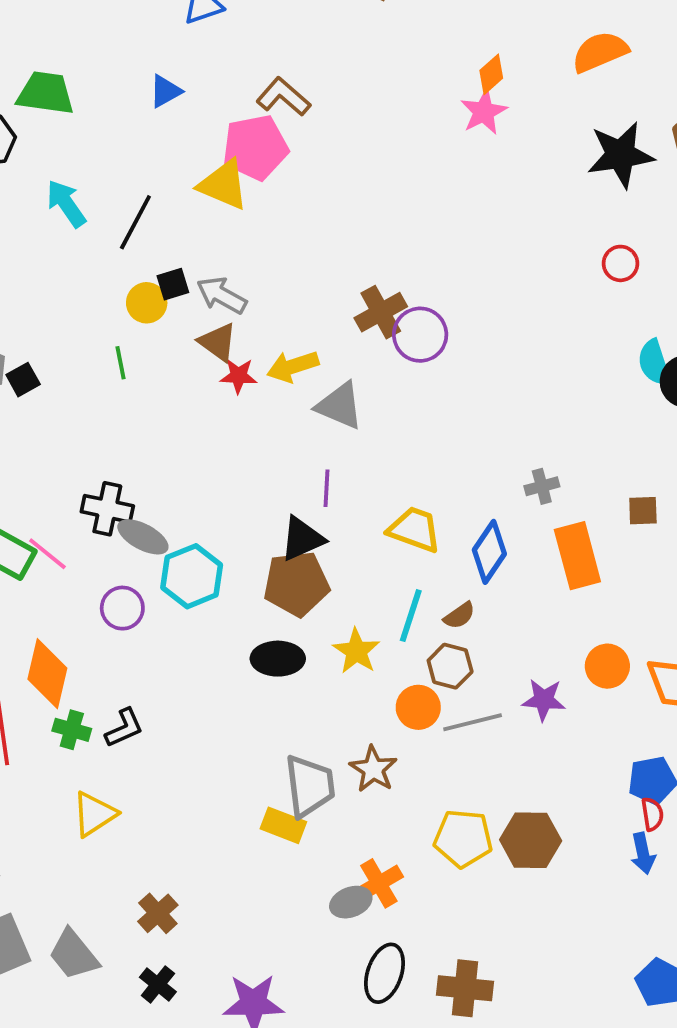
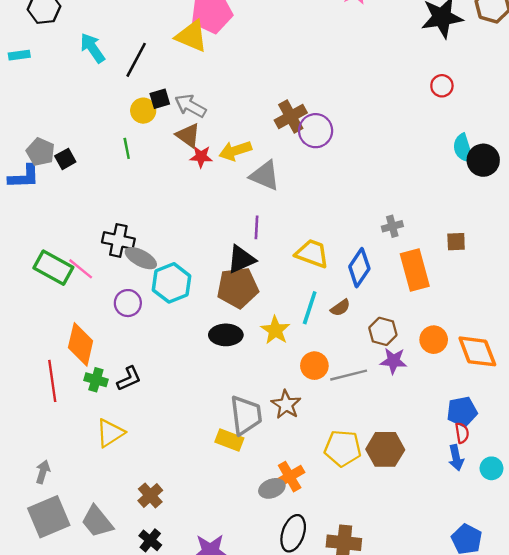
brown hexagon: (450, 666) -> (383, 331), moved

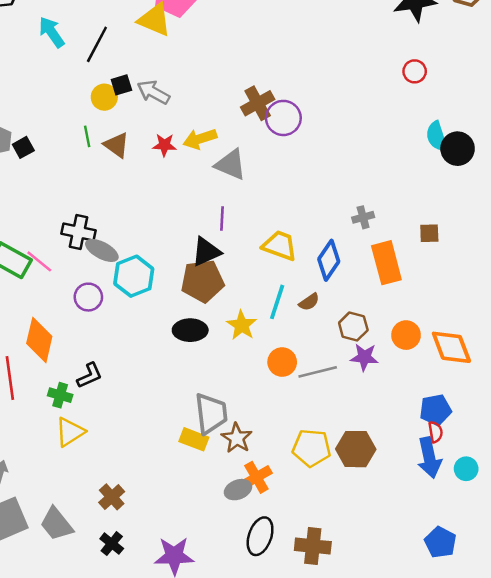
brown triangle: (188, 135) -> (117, 145), moved
green cross: (96, 380) -> (60, 395), moved
brown star: (286, 405) -> (237, 438), moved
blue arrow: (456, 458) -> (429, 458), size x1.5

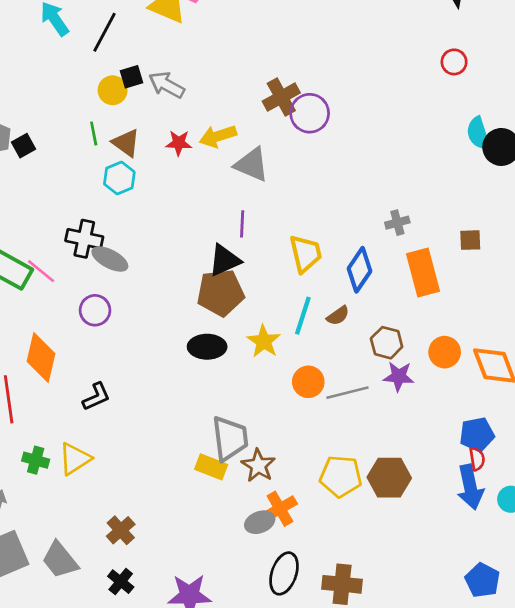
yellow trapezoid: (280, 246) -> (306, 254), turned 57
cyan hexagon: (134, 276) -> (119, 178), moved, size x0.7
green cross: (60, 395) -> (36, 460), moved

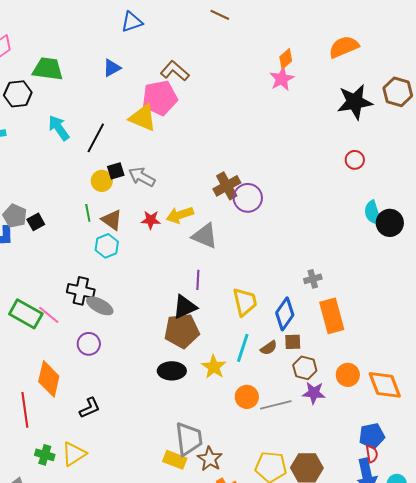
brown square: (470, 240) -> (293, 342), moved

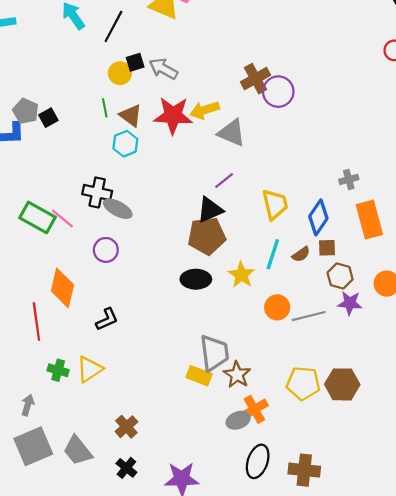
red star: (151, 220) -> (173, 115), size x1.8
purple line: (198, 280) -> (224, 181), turned 48

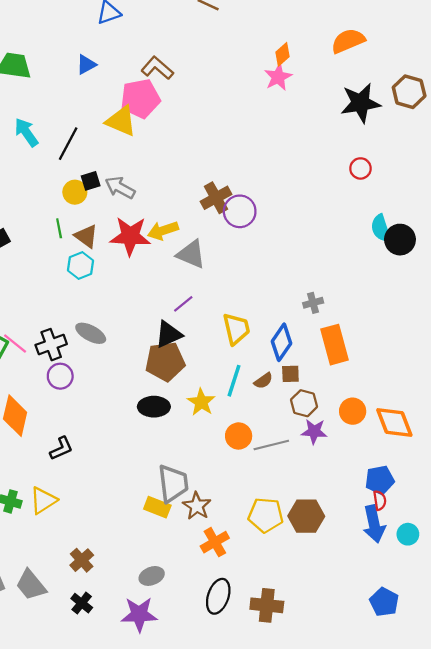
black cross: (97, 192) -> (51, 345), moved, turned -32
gray ellipse: (118, 209) -> (91, 333), moved
gray ellipse: (238, 420) -> (152, 576), moved

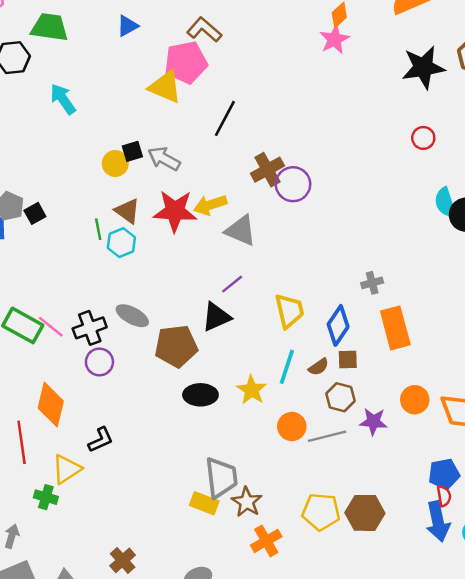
black line: (68, 144) -> (225, 118), moved
green line: (59, 228) -> (98, 229), moved
brown pentagon: (165, 361) -> (176, 346), moved
brown hexagon: (304, 403) -> (340, 397), moved
yellow triangle: (43, 500) -> (67, 469), moved

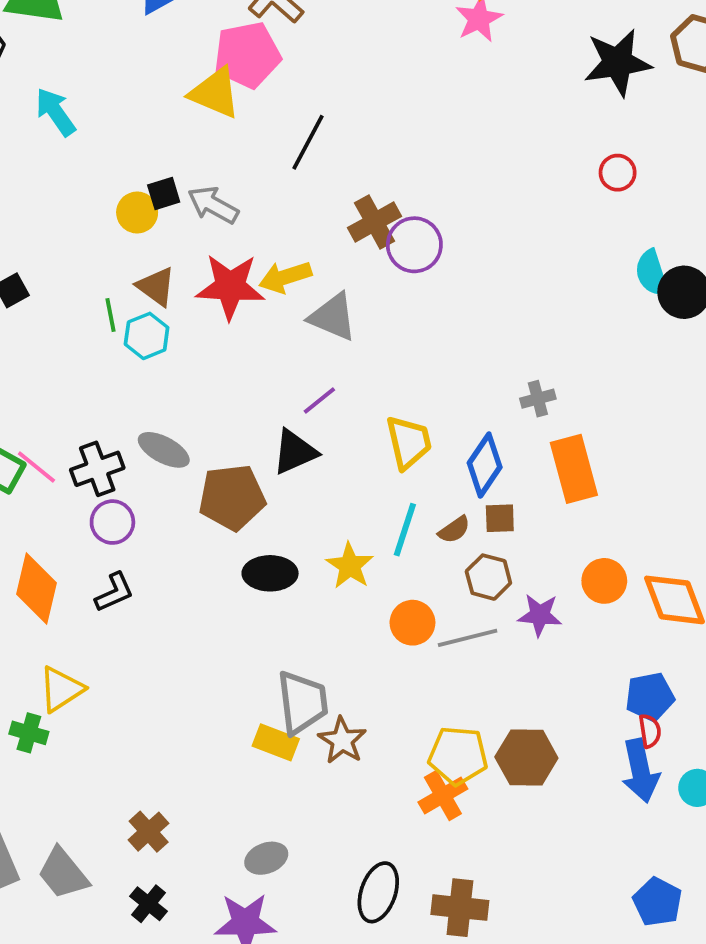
black L-shape: (101, 440) -> (114, 592), moved
orange cross: (266, 541) -> (443, 795), moved

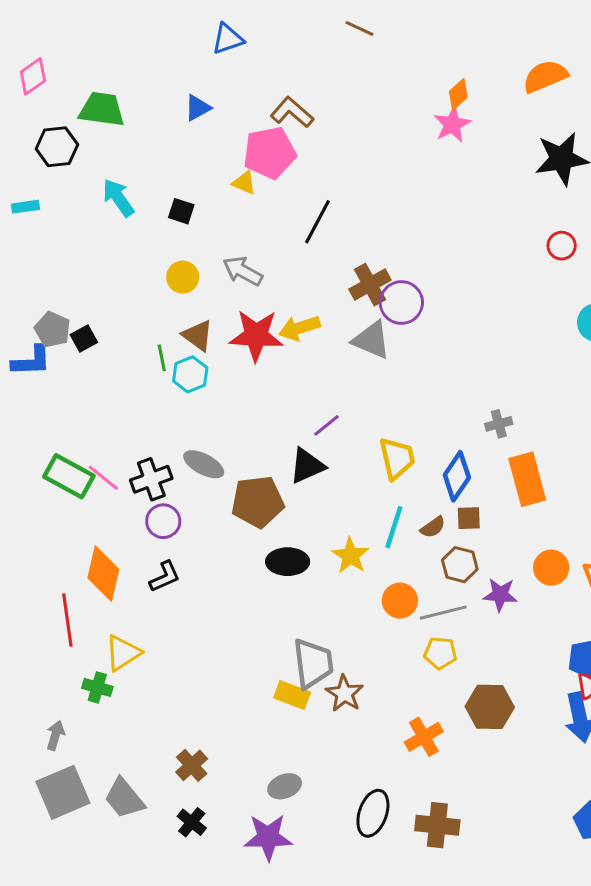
yellow triangle: (215, 93) -> (244, 183), size x0.6
black square: (164, 194) -> (181, 211), moved, turned 35
gray triangle: (333, 317) -> (371, 340), moved
yellow pentagon: (458, 756) -> (440, 653), moved, size x0.7

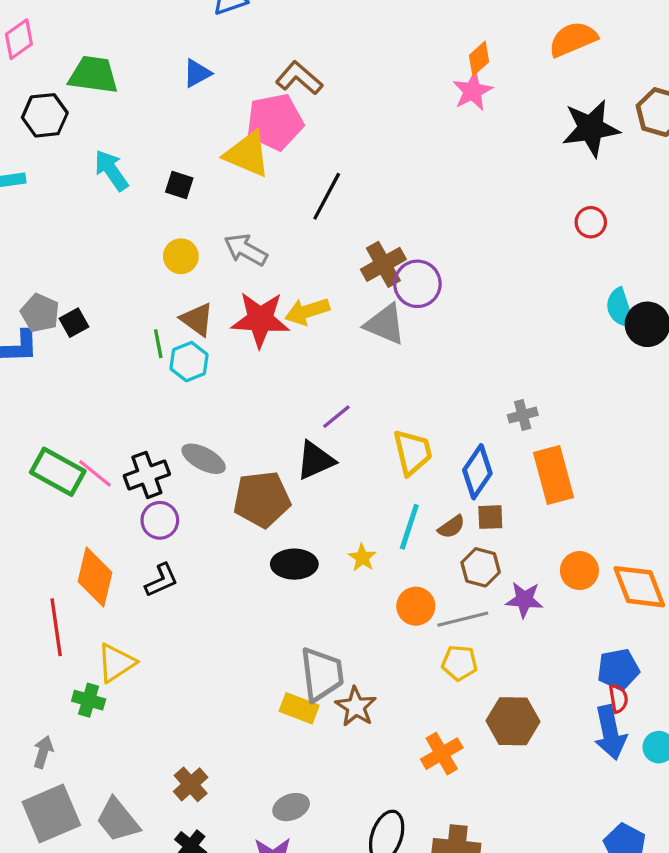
yellow triangle: (244, 183) -> (247, 154), size x1.8
yellow star: (350, 556) -> (362, 558), size x0.7

